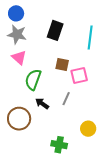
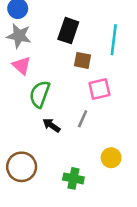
brown square: (62, 65) -> (83, 60), moved
brown circle: (19, 119) -> (22, 167), moved

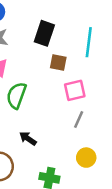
gray line: (83, 119) -> (79, 120), moved
black arrow: (51, 125) -> (28, 139), moved

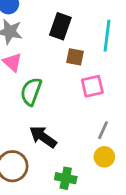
gray line: (79, 120) -> (103, 130), moved
black arrow: (28, 139) -> (43, 137), size x1.5

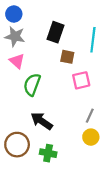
green cross: (66, 178) -> (48, 153), moved

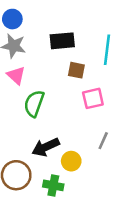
black rectangle: (56, 32) -> (62, 41), turned 66
black arrow: (42, 121) -> (46, 147), turned -60
yellow circle: (91, 137) -> (71, 161), moved

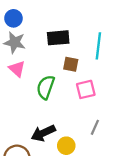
green semicircle: (34, 104) -> (46, 87), moved

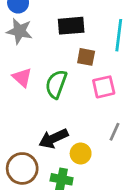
pink triangle: (17, 69) -> (22, 77), moved

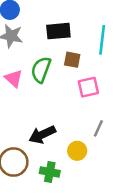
green semicircle: (56, 84) -> (41, 70), moved
yellow circle: (81, 154) -> (77, 151), moved

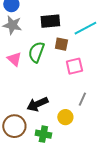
cyan line: (102, 40) -> (85, 28), turned 55

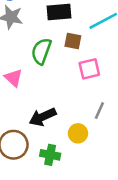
pink triangle: (14, 59) -> (13, 78), moved

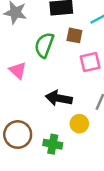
black arrow: (43, 117) -> (59, 98), moved, turned 35

